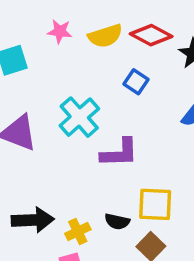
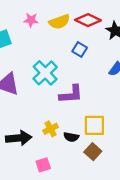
yellow cross: (78, 231) -> (51, 129), moved

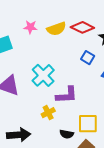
blue square: (80, 50) -> (88, 58), moved
yellow cross: (51, 129) -> (48, 113), moved

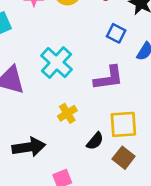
purple L-shape: (67, 95) -> (109, 78), moved
black semicircle: (67, 134) -> (95, 141), turned -56

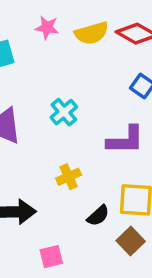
cyan cross: (57, 63) -> (64, 112), size x0.7

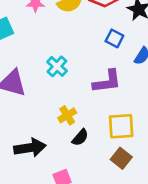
black semicircle: (98, 216) -> (80, 137), moved

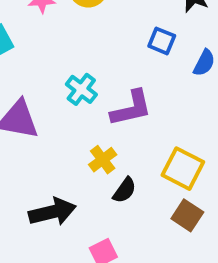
purple L-shape: (107, 81) -> (131, 108), moved
yellow square: (121, 126) -> (183, 169), turned 36

